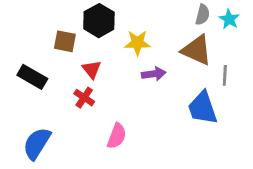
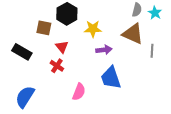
blue trapezoid: (203, 108) -> (111, 78), moved

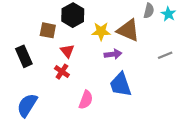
brown triangle: (133, 34) -> (128, 30), moved
gray line: (152, 51) -> (165, 55), turned 64
black rectangle: (22, 52) -> (24, 56), turned 36

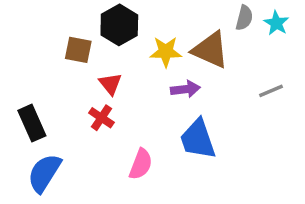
black rectangle: (24, 56) -> (32, 123), moved

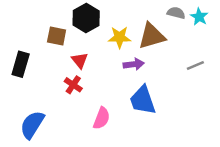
gray semicircle: (244, 18) -> (176, 13), turned -90
brown triangle: (210, 50) -> (152, 36), turned -40
black rectangle: (32, 123) -> (21, 64), moved, turned 40

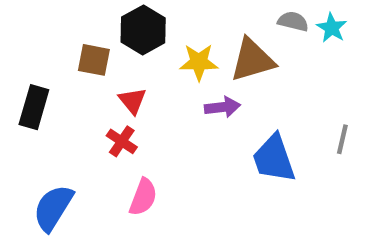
gray line: (195, 66) -> (342, 139), moved, turned -54
blue trapezoid: (143, 100) -> (274, 159), moved
pink semicircle: (102, 118) -> (143, 197), moved

